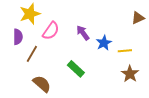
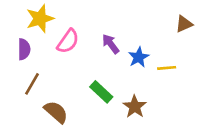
brown line: (32, 54) -> (32, 84), moved
brown star: (130, 74) -> (135, 107), moved

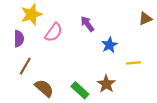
purple arrow: (111, 44) -> (87, 24), moved
yellow line: (167, 68) -> (134, 63), moved
green rectangle: (101, 92) -> (80, 90), moved

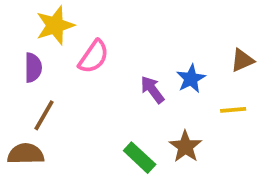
brown triangle: (145, 19) -> (242, 60), moved
purple arrow: (87, 24) -> (152, 90), moved
brown semicircle: (44, 88) -> (26, 154), moved, turned -42

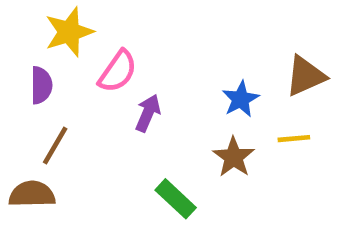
brown triangle: (242, 60) -> (305, 76), size x1.4
purple arrow: (152, 90) -> (148, 113), moved, turned 60
brown star: (185, 147) -> (234, 157), moved

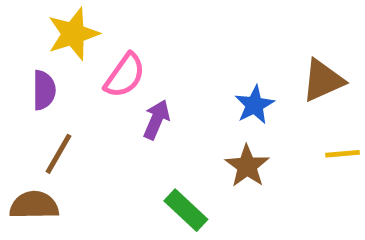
yellow line: (294, 139) -> (342, 154), moved

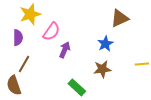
brown triangle: (323, 80) -> (120, 18), moved
brown star: (247, 166) -> (102, 69), turned 30
brown semicircle: (34, 205) -> (14, 85), turned -108

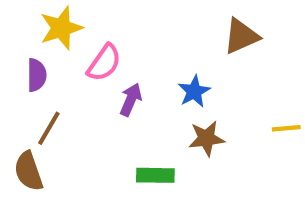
blue star: (105, 44) -> (194, 91), moved
green rectangle: (77, 87) -> (155, 175), turned -42

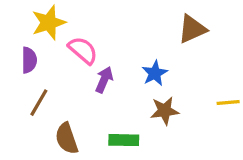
pink semicircle: (104, 63) -> (83, 50), turned -84
brown semicircle: (28, 171) -> (67, 138), moved

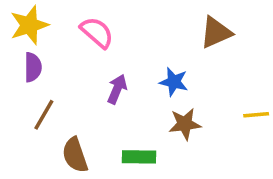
yellow star: (49, 23) -> (29, 25), moved
pink semicircle: (83, 50) -> (97, 32), moved
blue star: (155, 73) -> (174, 82), turned -30

